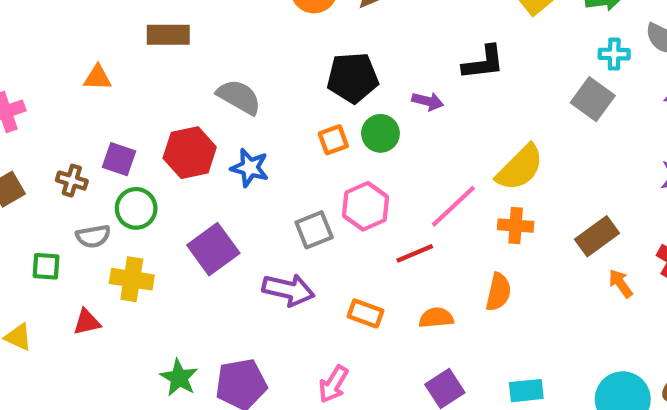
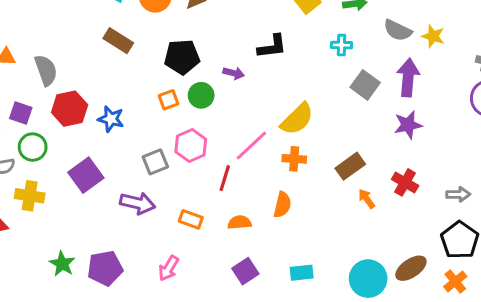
brown rectangle: (168, 35) -> (118, 41), moved, turned 32
cyan cross: (614, 54) -> (341, 45), moved
gray semicircle: (239, 97) -> (46, 70), moved, turned 40
gray square: (593, 99) -> (365, 85), moved
red line: (415, 253) -> (225, 178), turned -50

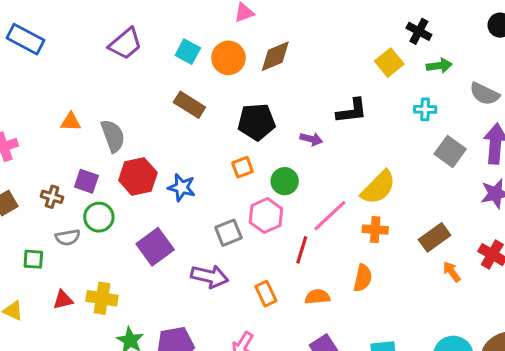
green circle: (201, 95) -> (285, 181), moved
yellow cross: (30, 196) -> (102, 298), moved
orange rectangle: (191, 219) -> (266, 294), turned 45

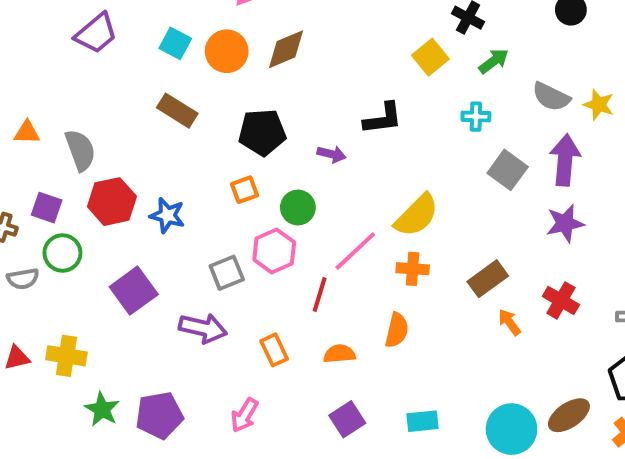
green arrow: (439, 66) -> (494, 61), turned -30

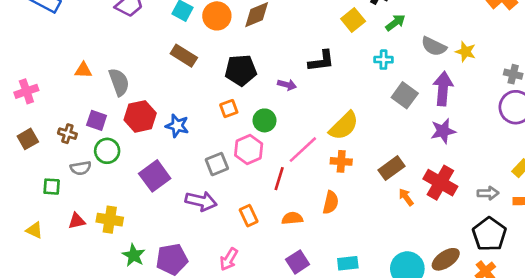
red cross: (561, 300) -> (440, 183), size x1.4

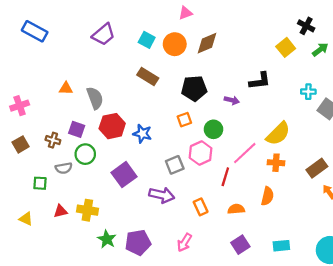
cyan cross: (384, 60) -> (308, 92), moved

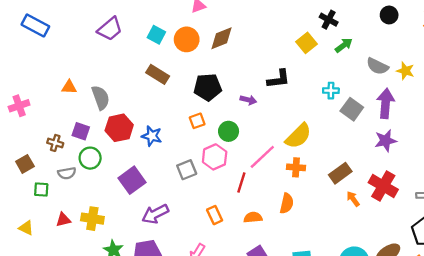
brown square: (21, 144) -> (25, 164), moved
purple arrow: (162, 195) -> (155, 214), moved, turned 140

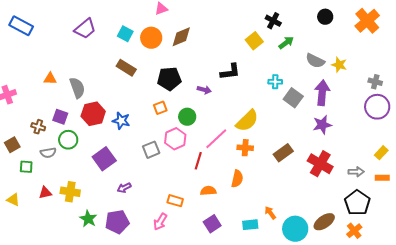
orange arrow: (353, 199) -> (270, 213), moved
purple arrow: (155, 214) -> (124, 188), size x0.6
orange rectangle: (215, 215) -> (175, 201), moved, turned -49

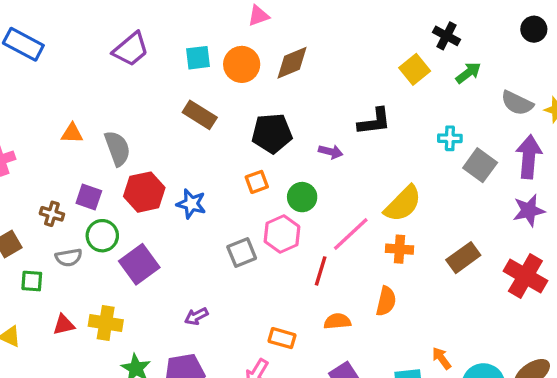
cyan square: (125, 34) -> (198, 58), turned -35
purple square: (104, 159) -> (139, 264), moved

